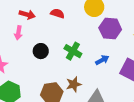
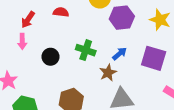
red arrow: (27, 15) -> (28, 20), turned 119
brown star: (74, 84) -> (108, 73), moved

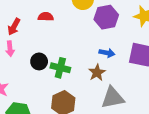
green cross: (86, 50) -> (60, 68), moved
blue arrow: (120, 54) -> (107, 53), turned 56

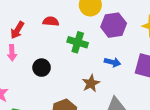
green cross: (60, 68) -> (78, 42), moved
brown star: (97, 73) -> (91, 83), moved

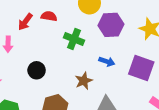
red arrow: (17, 30) -> (25, 22), moved
black circle: (42, 68) -> (37, 70), moved

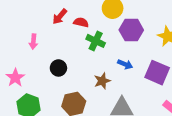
red semicircle: (49, 16) -> (81, 22), moved
red arrow: (25, 22) -> (60, 16), moved

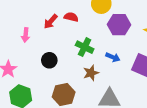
red arrow: (60, 16) -> (51, 21), moved
green cross: (96, 41) -> (85, 47), moved

